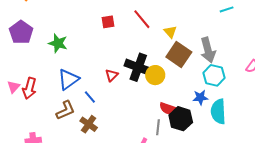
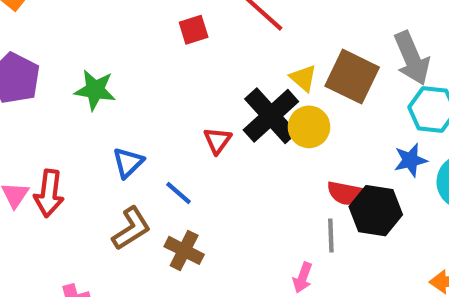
yellow triangle: (170, 32) -> (303, 78), moved
black cross: (138, 67) -> (271, 116), turned 36
blue triangle: (68, 79) -> (128, 163), size x0.7

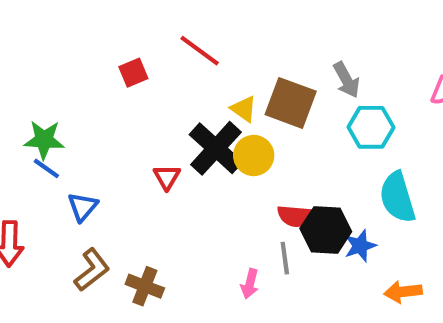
gray arrow: (412, 58) -> (346, 80), size x0.7
blue star: (410, 160) -> (360, 246), moved
blue line: (179, 193) -> (46, 168), moved
pink arrow: (303, 278) -> (250, 284), moved

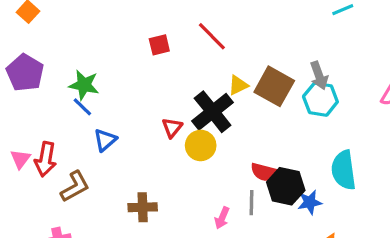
yellow triangle: (244, 109) -> (238, 85), turned 50
cyan hexagon: (371, 127) -> (320, 99), moved
yellow circle: (254, 156) -> (201, 145), moved
brown L-shape: (92, 270) -> (75, 187), moved
brown cross: (145, 286) -> (143, 207), turned -32

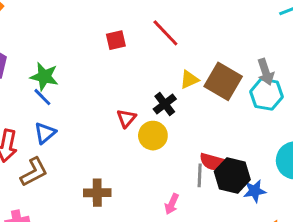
black cross: (213, 112) -> (165, 104), size x0.6
blue triangle: (105, 140) -> (45, 133), moved
gray line: (251, 203) -> (200, 175), moved

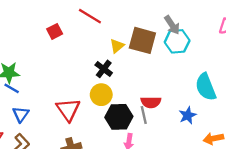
red triangle: (126, 118) -> (68, 110), moved, size x1.6
black hexagon: (232, 176) -> (119, 117), moved

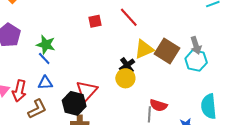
yellow triangle: (117, 46) -> (144, 49), size x1.5
yellow circle: (101, 95) -> (125, 78), moved
blue triangle: (21, 114) -> (45, 83), turned 35
black hexagon: (119, 117) -> (74, 103), moved

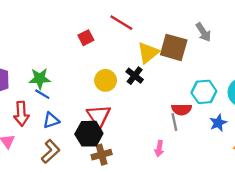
cyan hexagon: (196, 61) -> (204, 92), moved
yellow circle: (125, 78) -> (106, 80), moved
red arrow: (19, 91) -> (21, 114), moved

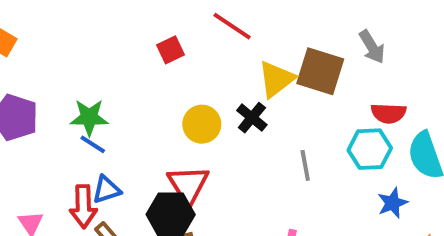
red semicircle: (182, 109) -> (389, 113), moved
red arrow: (21, 114) -> (83, 206), moved
gray line: (174, 122) -> (305, 165), moved

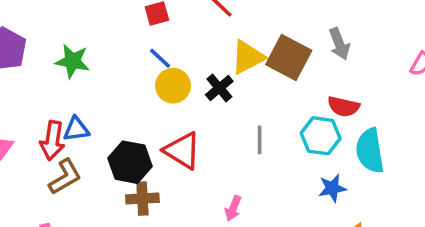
blue line: (93, 144) -> (160, 58), moved
red triangle: (188, 185) -> (182, 150), moved, turned -36

